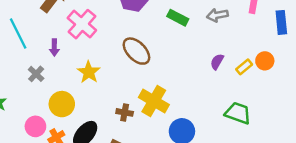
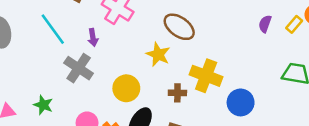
yellow star: (89, 72) -> (158, 54), moved
gray cross: (36, 74) -> (79, 68), size x1.6
yellow circle: (62, 104) -> (126, 88), moved

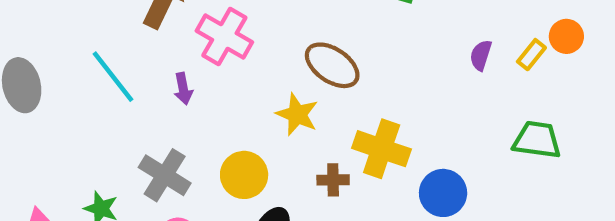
gray cross: (79, 68) -> (165, 175), moved

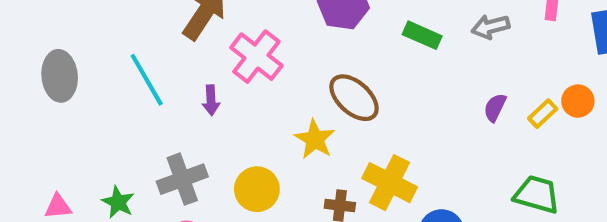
gray cross: (165, 175) -> (182, 179), turned 30

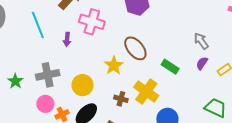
gray arrow: (491, 27) -> (201, 41), moved, turned 60
green rectangle: (422, 35) -> (170, 67), moved
pink cross: (256, 57) -> (92, 22), turned -30

